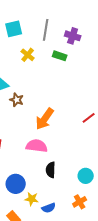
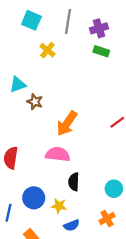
cyan square: (14, 29) -> (31, 20), turned 36
purple cross: (73, 36) -> (99, 28), turned -35
green rectangle: (60, 56) -> (101, 51), moved
yellow star: (32, 199) -> (59, 206), moved

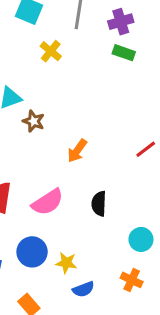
orange arrow: (67, 123) -> (77, 151), size x0.7
pink semicircle: (58, 154) -> (48, 202), moved, turned 140
black semicircle: (74, 182) -> (99, 204), moved
orange cross: (107, 218) -> (132, 280), turned -35

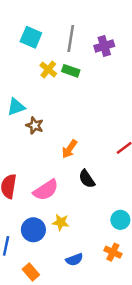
green rectangle: (124, 53) -> (71, 71), moved
black semicircle: (99, 204) -> (87, 179), moved, turned -36
yellow star: (66, 263) -> (61, 222), moved

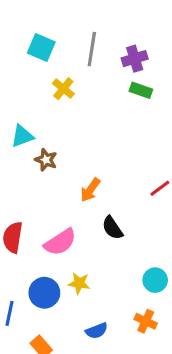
green rectangle: (71, 71) -> (141, 90), moved

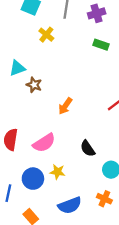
green rectangle: (141, 90) -> (101, 45), moved
black semicircle: (112, 228) -> (88, 148), moved
blue semicircle: (97, 331) -> (70, 205), size x1.5

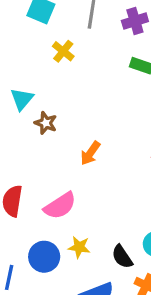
cyan triangle: (17, 68) -> (22, 99), turned -30
black semicircle: (88, 148) -> (122, 257), moved

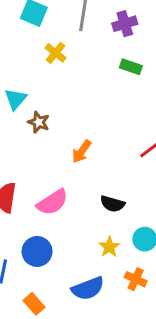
yellow star: (79, 247) -> (109, 247), moved, turned 30
black semicircle: (122, 257) -> (112, 204), moved, turned -40

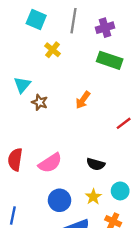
green rectangle: (131, 67) -> (110, 60), size x1.5
orange arrow: (82, 151) -> (83, 100), moved
blue circle: (37, 251) -> (59, 200), moved

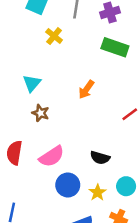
cyan triangle: (22, 85) -> (32, 83), moved
brown star: (40, 102) -> (40, 113), moved
blue circle: (59, 200) -> (68, 185), moved

